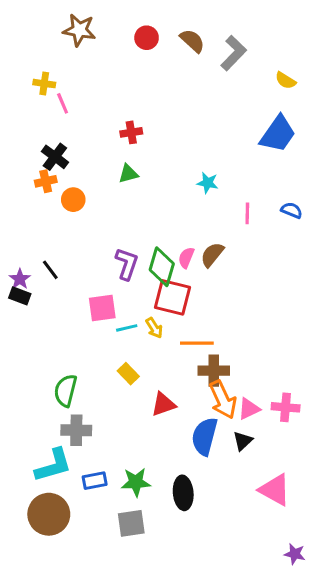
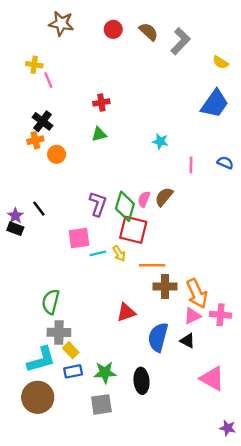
yellow rectangle: (128, 374) -> (71, 350), moved
orange arrow: (223, 400) -> (197, 294), moved
black triangle: (243, 441) -> (187, 341), turned -49

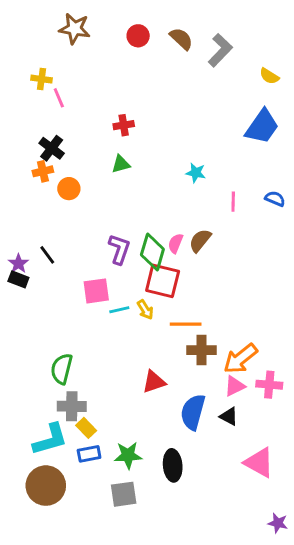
orange arrow: (197, 294) -> (240, 359), turned 76

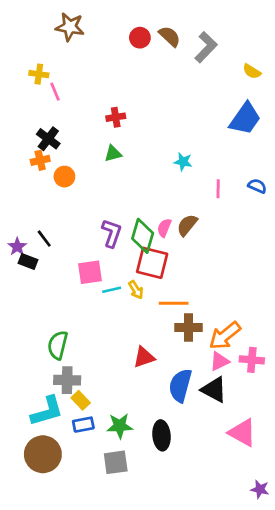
red circle: (138, 36) -> (140, 38), moved
black rectangle: (18, 279) -> (28, 261), moved
black triangle: (229, 416) -> (214, 390), size x1.5

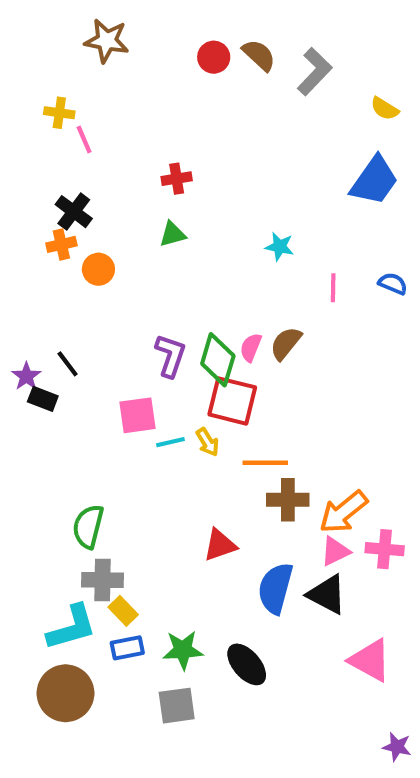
black ellipse: (161, 435) -> (247, 664), turned -36

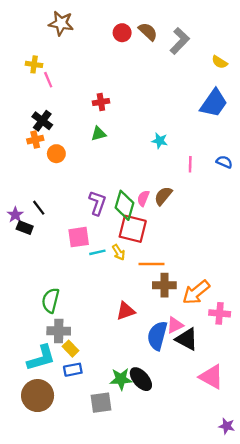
pink triangle: (335, 551) -> (175, 325), moved
green star: (183, 650) -> (121, 379), moved

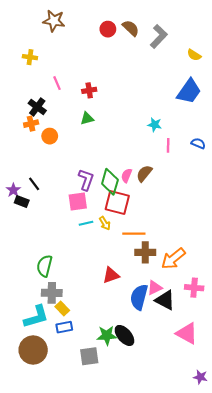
pink line: (48, 80) -> (57, 83), moved
cyan star: (160, 141) -> (155, 125), moved
pink square: (79, 237) -> (78, 201), moved
pink cross: (220, 313) -> (194, 288), moved

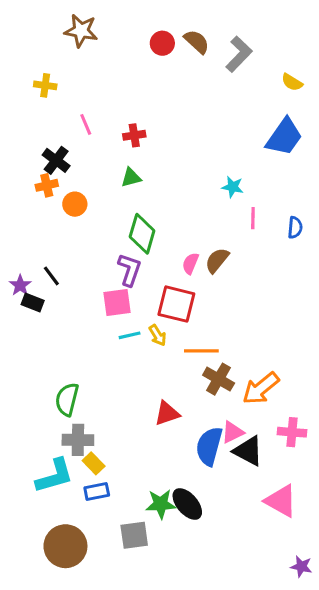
blue semicircle: (198, 143) -> (295, 228), moved, turned 72
green diamond: (110, 182) -> (142, 234), moved
brown cross: (145, 252) -> (219, 379), turned 30
brown circle: (33, 350) -> (65, 546), moved

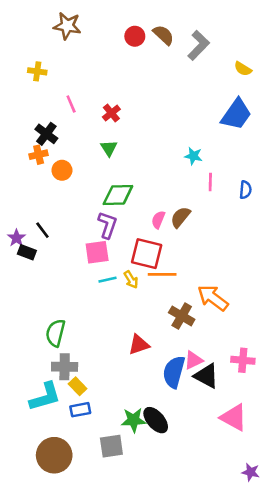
red cross: (134, 135) -> (111, 113), turned -30
green triangle: (131, 178) -> (109, 148), turned -48
green diamond: (142, 234) -> (118, 195), turned 72
orange line: (201, 351) -> (162, 274), moved
orange arrow: (261, 388) -> (213, 298), moved, turned 76

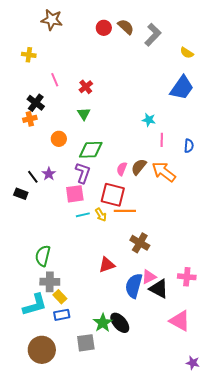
orange circle: (62, 170) -> (59, 139), moved
purple star: (16, 238) -> (49, 174), moved
orange arrow: (213, 298) -> (164, 172), moved
green star: (134, 420) -> (103, 323), turned -30

